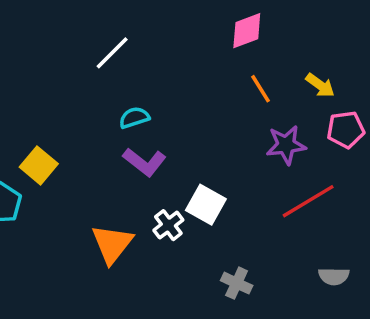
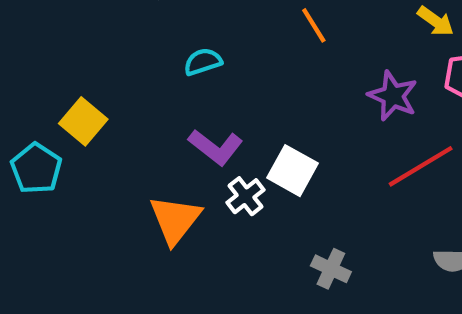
orange line: (260, 89) -> (314, 25), moved
purple star: (286, 145) -> (393, 96), turned 30
purple L-shape: (145, 162) -> (216, 147), moved

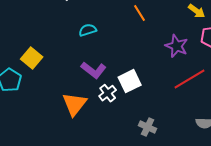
white square: (292, 171) -> (130, 81), turned 35

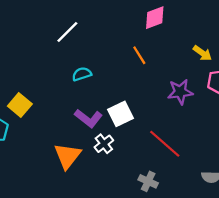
purple star: (177, 46) -> (180, 92), turned -30
red line: (190, 79) -> (165, 144), moved, turned 72
white square: (130, 81) -> (120, 114), moved

